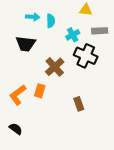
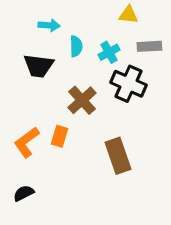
cyan semicircle: (51, 21) -> (76, 46), moved
brown rectangle: (79, 104) -> (118, 156), size x1.6
black semicircle: (16, 129) -> (24, 193), turned -64

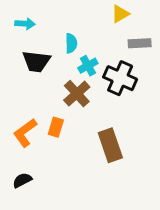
yellow triangle: (128, 15) -> (120, 14), turned -36
cyan arrow: (49, 25) -> (25, 24), moved
cyan cross: (109, 52) -> (88, 66), moved

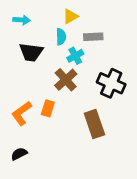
yellow triangle: (120, 14) -> (71, 16), moved
gray rectangle: (140, 43) -> (93, 37), moved
black cross: (120, 78) -> (111, 83), moved

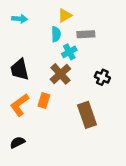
black trapezoid: (31, 52) -> (20, 70), moved, turned 70
black cross: (111, 83) -> (102, 77), size x0.6

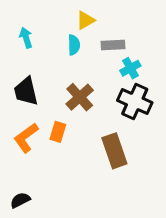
cyan arrow: (20, 19) -> (26, 38), moved, turned -112
cyan cross: (69, 52) -> (130, 68), moved
black cross: (102, 77) -> (135, 101), size x1.6
black semicircle: (17, 142) -> (20, 200), moved

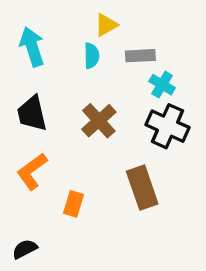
cyan arrow: (26, 38) -> (32, 47), size x1.5
cyan cross: (130, 68) -> (162, 85), turned -30
orange rectangle: (58, 132) -> (74, 204), moved

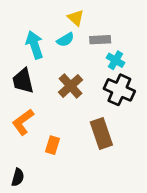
yellow triangle: (106, 25) -> (76, 18), turned -48
cyan arrow: (32, 47) -> (35, 45), moved
cyan semicircle: (92, 56) -> (65, 40), turned 60
black semicircle: (25, 249) -> (18, 177), turned 132

